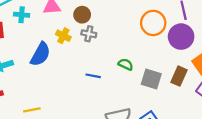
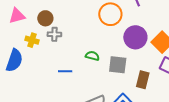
purple circle: (181, 37) -> (135, 37), moved
brown rectangle: (179, 76) -> (143, 80), moved

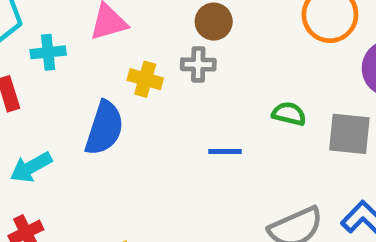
brown circle: (45, 18) -> (214, 22), moved

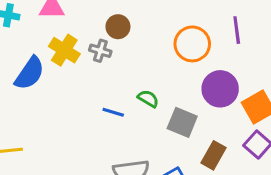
yellow cross: (145, 79) -> (64, 50), size x1.4
blue line: (225, 152) -> (113, 112), moved

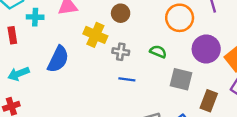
yellow cross: (64, 50) -> (95, 35), moved
gray cross: (100, 51) -> (121, 52), moved
green semicircle: (148, 99) -> (158, 52), moved

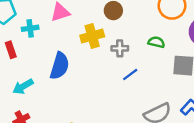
yellow cross: (95, 35) -> (92, 36), turned -30
blue line: (127, 79) -> (130, 74), turned -35

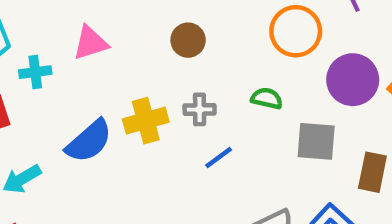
yellow cross: (92, 36) -> (146, 121), moved
blue semicircle: (60, 66) -> (89, 141), turned 32

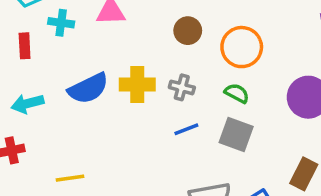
orange circle: (296, 31) -> (242, 47), moved
gray square: (316, 141) -> (236, 134), moved

